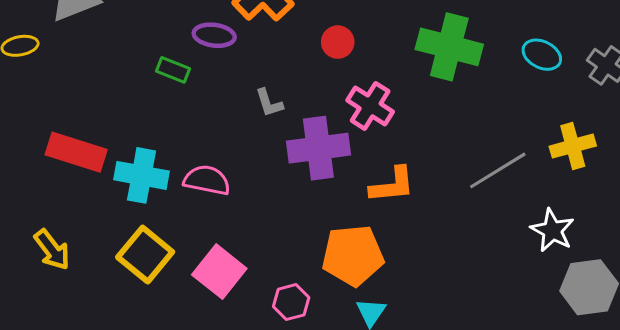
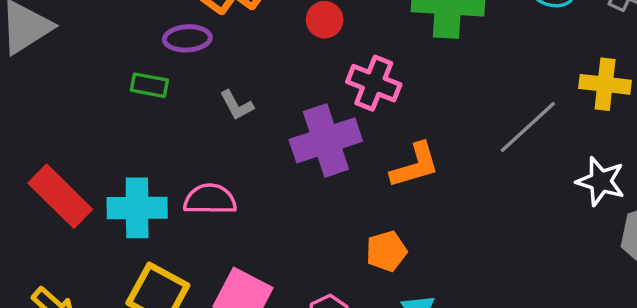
gray L-shape: (269, 103) -> (237, 105), moved
yellow cross: (573, 146) -> (605, 84), turned 33
red rectangle: (76, 152) -> (60, 196), turned 38
orange pentagon: (353, 255) -> (386, 251), size x0.6

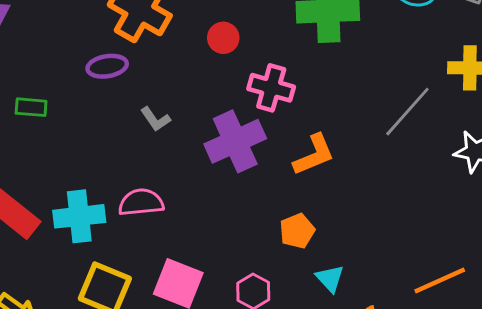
green rectangle: (149, 85) -> (31, 107), moved

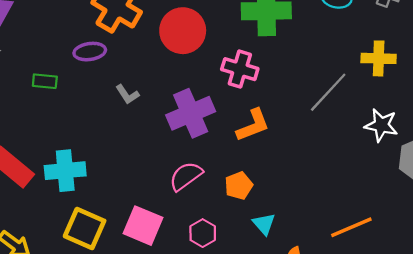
red circle: (223, 38) -> (183, 31), size x1.8
pink cross: (271, 88) -> (240, 69), moved
green rectangle: (31, 107) -> (45, 81), moved
pink semicircle: (141, 202) -> (186, 176), moved, turned -32

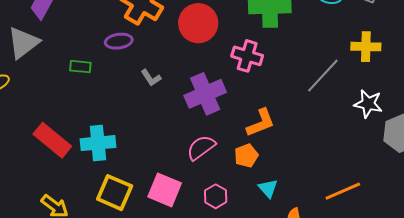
orange L-shape: (253, 125) -> (261, 123), moved

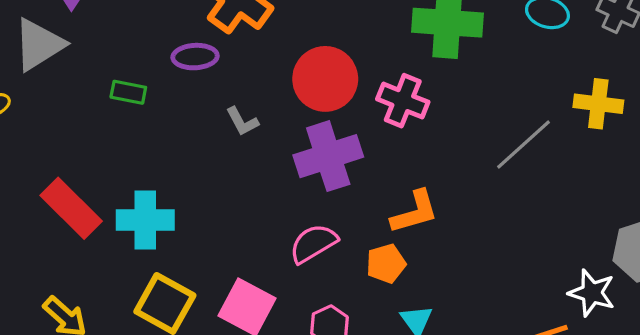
red circle: (198, 23) -> (325, 79), moved
white star: (368, 104) -> (592, 293), moved

